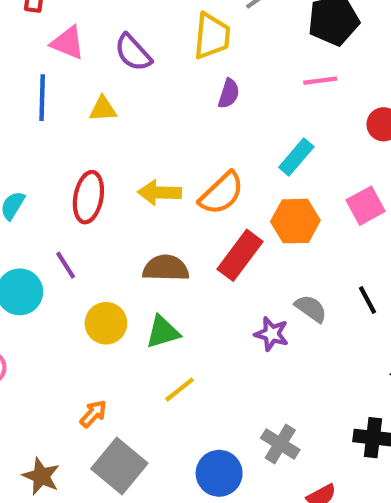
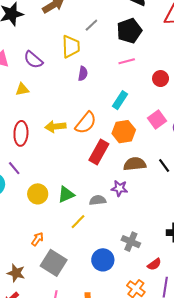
brown semicircle: (166, 268) -> (135, 164), moved
gray semicircle: (311, 308) -> (98, 200), moved, turned -35

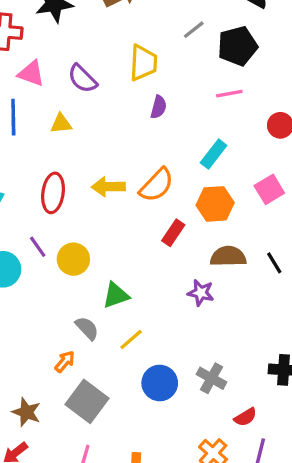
gray line: (91, 25) -> (194, 30), moved
red rectangle: (99, 152) -> (173, 233), size x0.7
yellow circle: (38, 194) -> (73, 259), moved
gray semicircle: (98, 200) -> (87, 328), moved, turned 49
blue circle: (103, 260) -> (160, 383), moved

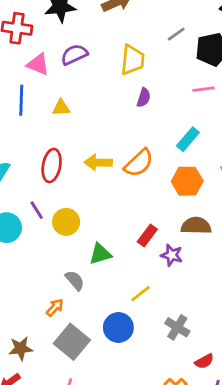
purple semicircle: (82, 79) -> (74, 55), moved, turned 108
red rectangle: (173, 233) -> (147, 235), moved
yellow line: (131, 340) -> (141, 294), moved
blue circle: (160, 383) -> (118, 328), moved
brown star: (26, 412) -> (21, 348), turned -30

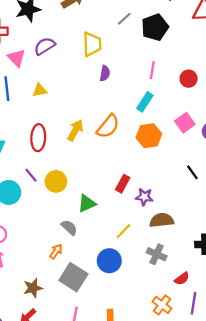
pink triangle: (38, 64) -> (17, 58), turned 30
pink line: (203, 89) -> (152, 70), moved, turned -66
yellow arrow: (98, 162) -> (75, 130), turned 125
brown semicircle: (196, 226) -> (162, 220), moved

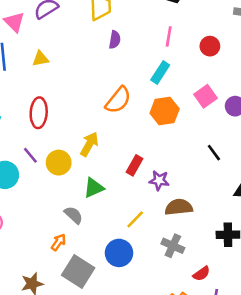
yellow arrow: (75, 130) -> (89, 144), moved

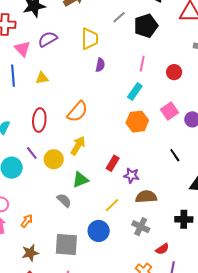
orange semicircle: (118, 100) -> (77, 112), moved
orange arrow: (58, 242) -> (27, 221), moved
gray square: (78, 271) -> (66, 244), turned -30

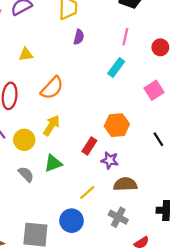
yellow triangle: (42, 78) -> (26, 55), moved
orange hexagon: (137, 122) -> (117, 125), moved
gray semicircle: (64, 200) -> (26, 174), moved

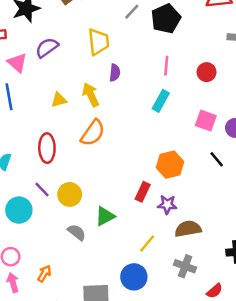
pink square: (154, 90) -> (206, 121), turned -30
yellow arrow: (51, 126) -> (91, 95), moved, turned -50
black line: (158, 139) -> (217, 159), moved

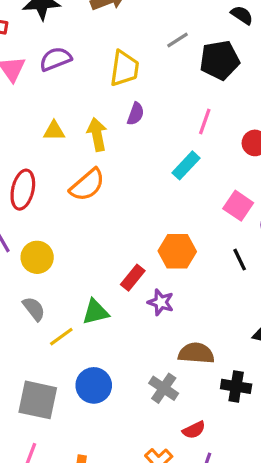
green triangle: (105, 216) -> (95, 312), moved
brown semicircle: (188, 229) -> (196, 353), moved
yellow line: (147, 243) -> (61, 337), moved

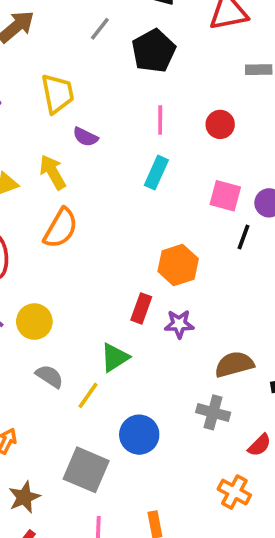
gray line: (178, 40) -> (100, 29), moved
purple semicircle: (136, 114) -> (85, 137), turned 115
black line: (240, 260) -> (244, 237), moved, turned 65
gray square: (38, 400) -> (86, 470), turned 30

